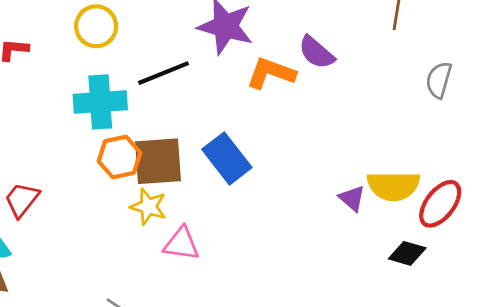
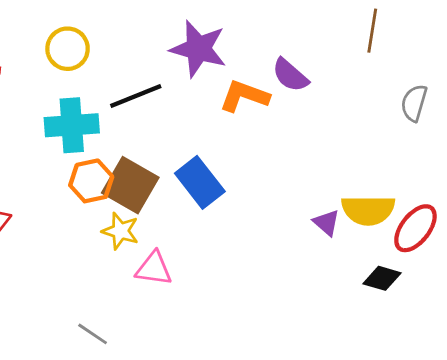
brown square: (158, 161) -> (130, 185), turned 34

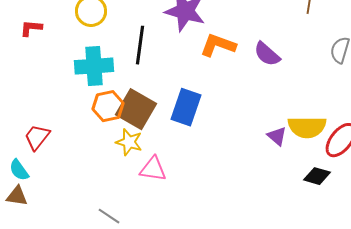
purple semicircle: (290, 75) -> (267, 54), moved
black line: (136, 96) -> (140, 45), turned -60
blue rectangle: (200, 182) -> (186, 107), turned 57

